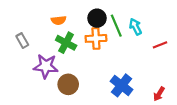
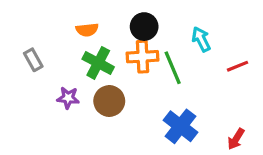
green line: (116, 26) -> (173, 68), moved
purple star: (46, 66) -> (68, 98), size x0.6
brown circle: (68, 84) -> (109, 101), moved

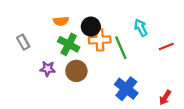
black circle: (144, 27) -> (91, 27), moved

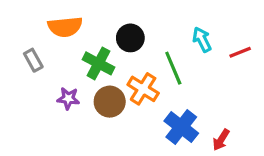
orange semicircle: (61, 21) -> (65, 27), moved, size x1.5
orange cross: (100, 40) -> (143, 89), moved, turned 35
red line: (166, 47) -> (240, 52), moved
red arrow: (165, 98) -> (221, 140), moved

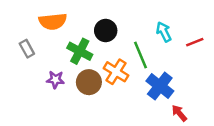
blue cross: (181, 127) -> (160, 86), moved
red arrow: (221, 140) -> (179, 113), turned 108

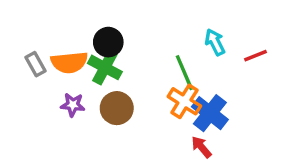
orange semicircle: (53, 21) -> (69, 62), moved
black circle: (106, 31) -> (108, 42), moved
orange cross: (116, 72) -> (184, 101), moved
red arrow: (179, 113) -> (201, 147), moved

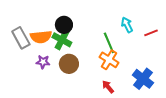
gray rectangle: (35, 64) -> (21, 38), size x1.5
blue cross: (210, 113) -> (143, 79), moved
red arrow: (201, 147) -> (108, 87), moved

